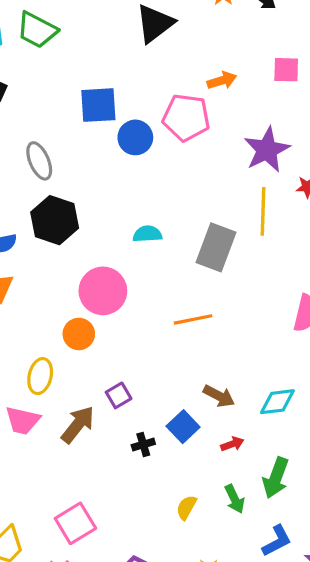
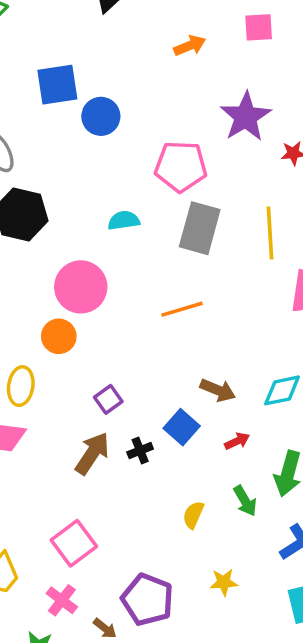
pink pentagon: (186, 118) -> (181, 166), moved
yellow line: (263, 211) -> (270, 233), moved
brown arrow: (78, 425) -> (92, 453), moved

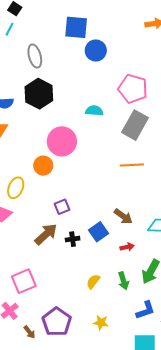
orange line: (182, 309) -> (132, 165), moved

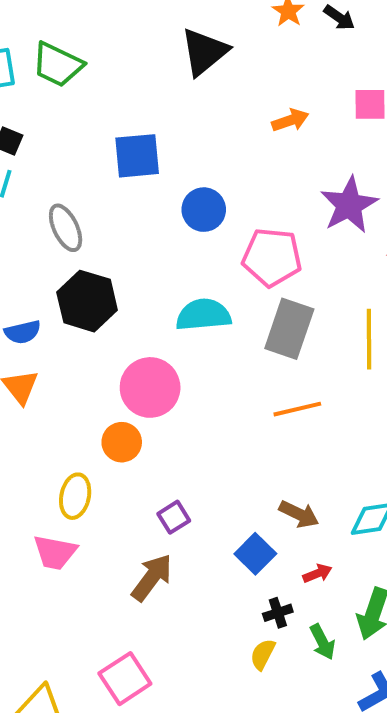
blue circle: (96, 50) -> (204, 210), moved
cyan semicircle: (94, 111) -> (203, 315), size x1.5
black cross: (73, 239) -> (278, 613), moved

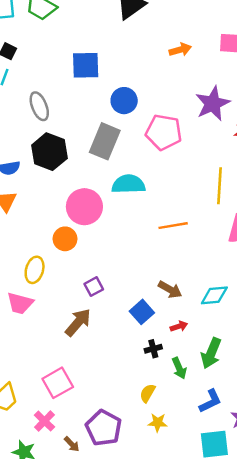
cyan semicircle: (203, 315) -> (128, 184), moved
gray rectangle: (289, 329) -> (105, 141), moved
yellow semicircle: (263, 654) -> (148, 393), moved

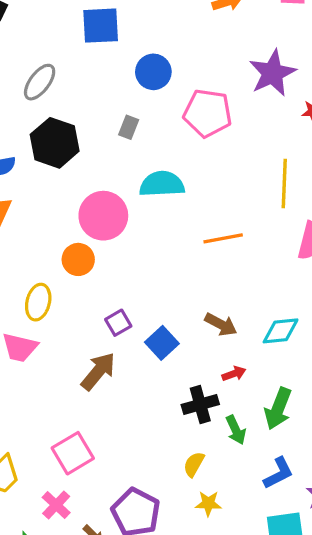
gray ellipse: (39, 106) -> (40, 82), turned 60
gray rectangle: (105, 141) -> (129, 127), size x0.5
blue square: (142, 312) -> (162, 343), moved
black cross: (153, 349) -> (200, 405), size x1.5

